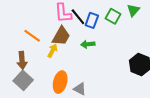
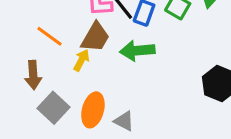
green arrow: (88, 44) -> (137, 51), size x1.5
gray square: (23, 80) -> (53, 108), moved

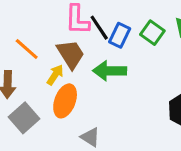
brown trapezoid: (95, 37) -> (71, 54), turned -68
orange ellipse: (93, 110) -> (65, 101), moved

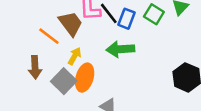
brown trapezoid: (71, 54) -> (71, 23), moved
gray square: (24, 118) -> (64, 81), moved

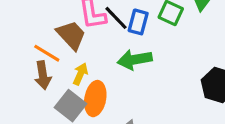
brown arrow: (35, 67) -> (43, 75), moved

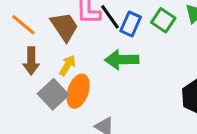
orange line: (47, 53) -> (23, 25), moved

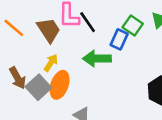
blue rectangle: (131, 24) -> (119, 39), moved
brown arrow: (31, 61) -> (18, 78), moved, turned -30

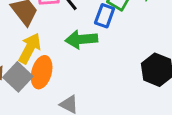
yellow arrow: (51, 63) -> (30, 48), size x1.5

